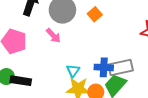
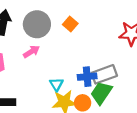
pink arrow: (53, 36) -> (31, 52), turned -70

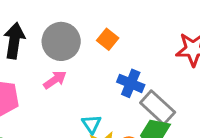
gray rectangle: (104, 74) -> (158, 108), turned 65
blue cross: (87, 77) -> (131, 83), moved, turned 30

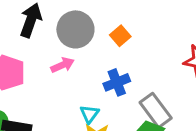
blue cross: (131, 83) -> (117, 82), moved, turned 35

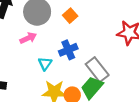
cyan triangle: (89, 114) -> (45, 64), moved

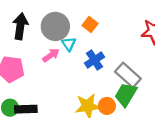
cyan triangle: (45, 64) -> (69, 44), moved

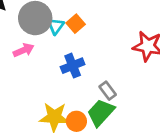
cyan triangle: (69, 44) -> (56, 26), moved
gray rectangle: (128, 75) -> (108, 91), size x0.6

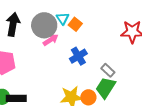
cyan triangle: (56, 26) -> (63, 18), moved
pink arrow: (24, 50) -> (51, 40), moved

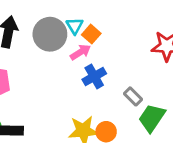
pink arrow: (51, 40) -> (81, 52), moved
green trapezoid: (106, 88) -> (152, 118), moved

